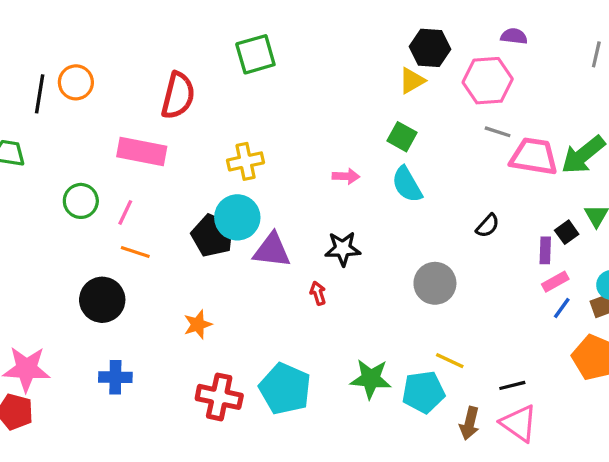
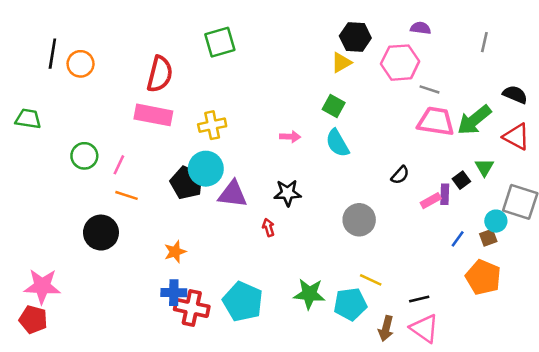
black line: (40, 94) -> (52, 54), moved
gray line: (498, 132) -> (429, 89), moved
pink rectangle: (142, 152) -> (153, 115), moved
pink rectangle: (555, 282) -> (431, 201), moved
blue cross: (115, 377) -> (174, 293), moved

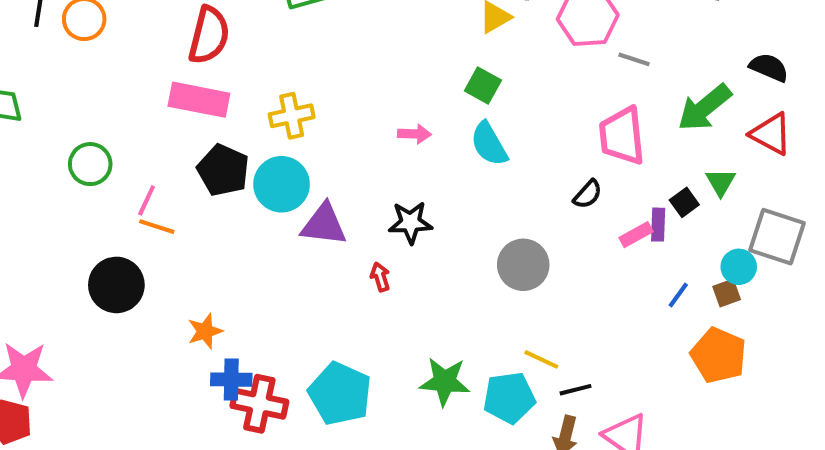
pink trapezoid: (436, 121) -> (622, 136), moved, turned -105
pink line: (119, 165) -> (147, 200), moved
black pentagon: (187, 183) -> (223, 170), moved
orange star: (175, 252) -> (205, 331), moved
black line: (419, 299) -> (576, 390), moved

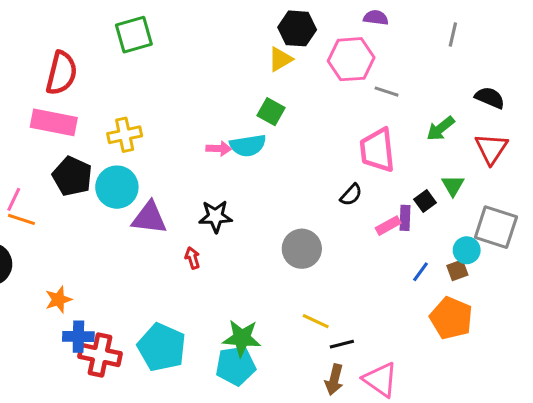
green arrow: (704, 108) -> (440, 129), size x0.7
red triangle: (771, 134) -> (491, 149), turned 36
cyan semicircle: (489, 144) -> (248, 145), moved, turned -69
cyan pentagon: (509, 398) -> (236, 366), moved

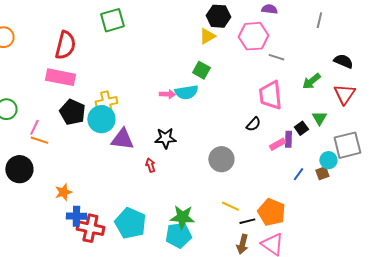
yellow cross: (125, 135) -> (106, 102), moved
gray square: (496, 227) -> (347, 145), turned -32
orange pentagon: (451, 318) -> (271, 212), moved

